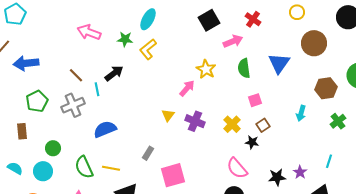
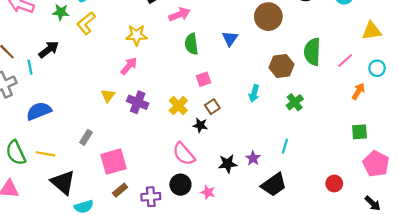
blue triangle: (279, 63) -> (230, 39), size x0.7
yellow star: (206, 69) -> (137, 35), moved, turned -30

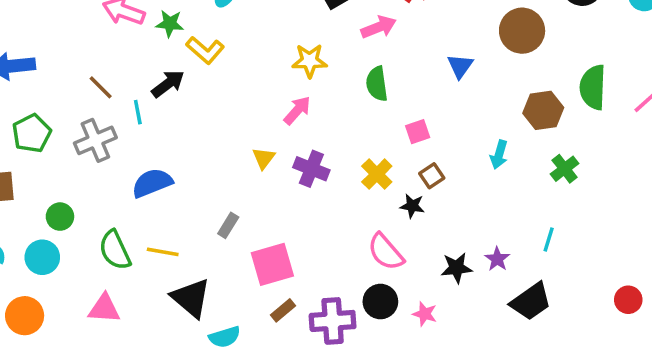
green star: (61, 12) -> (170, 24), moved
yellow L-shape: (86, 23) -> (205, 50), moved, turned -100
green semicircle: (191, 44) -> (377, 84), moved
purple cross: (151, 197) -> (333, 321), size x1.4

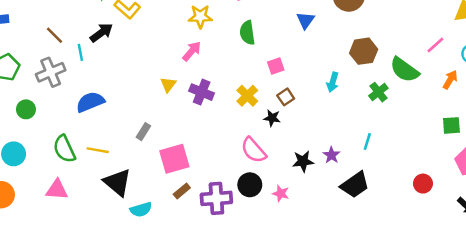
green semicircle: (593, 87) -> (404, 70), moved, turned -56
green circle: (60, 217) -> (26, 109), moved

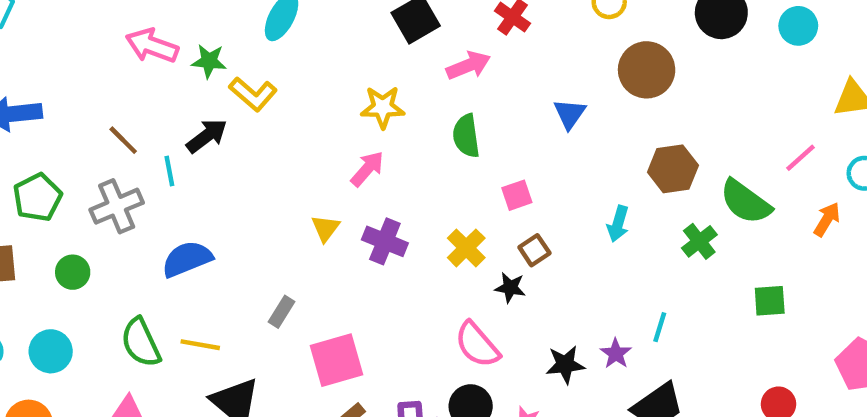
green square: (451, 125) -> (770, 301), moved
cyan line: (367, 142) -> (660, 327), moved

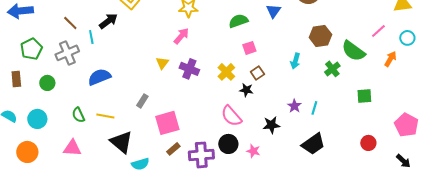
green semicircle: (466, 136) -> (238, 21), moved, turned 78
green semicircle: (141, 343) -> (78, 115), size x0.7
purple star: (616, 354) -> (294, 106), moved

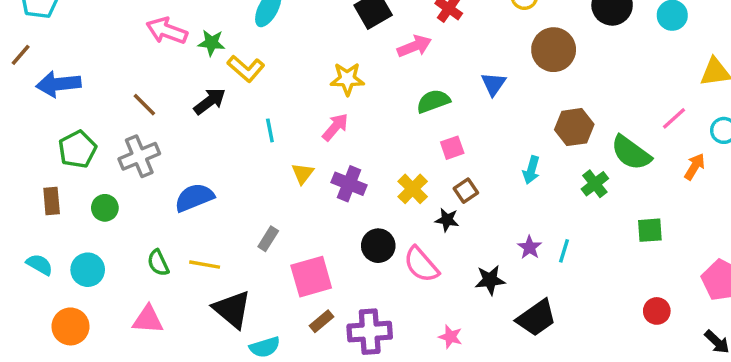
cyan line: (91, 37) -> (270, 130), moved
black circle: (228, 144) -> (378, 246), moved
black trapezoid: (313, 144) -> (536, 318), moved
pink star: (253, 151) -> (450, 337), moved

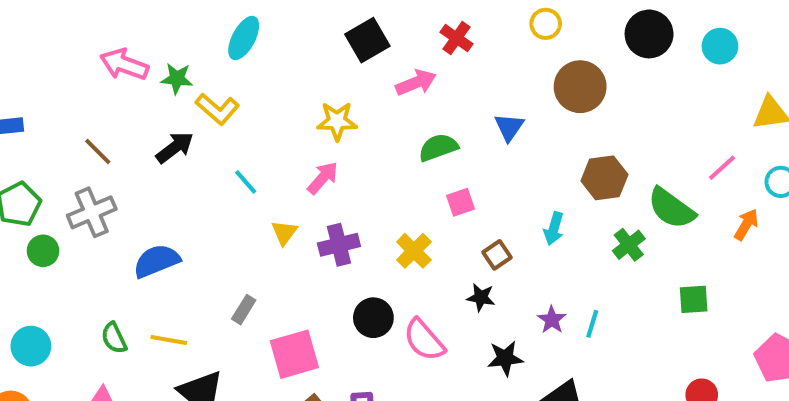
cyan line: (270, 130) -> (246, 182), turned -30
purple cross: (349, 184) -> (339, 245), turned -36
brown square: (466, 191) -> (497, 255), moved
green circle: (105, 208) -> (43, 251), moved
black star: (447, 220) -> (481, 297), moved

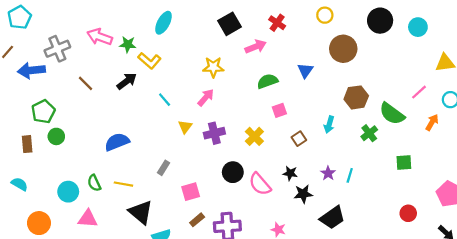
gray cross: (92, 212) -> (57, 49), moved
black star: (481, 297) -> (290, 173), moved
cyan circle: (31, 346) -> (68, 192), moved
pink square: (294, 354) -> (191, 192), size x0.7

